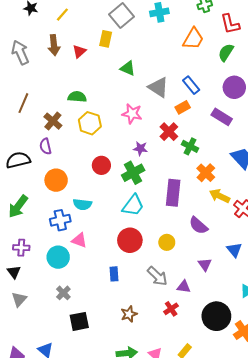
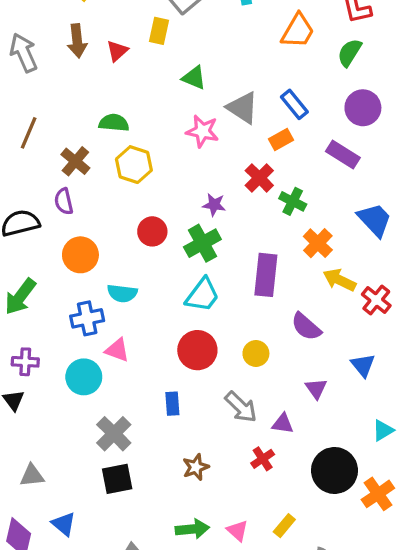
pink star: (132, 114) -> (202, 131), moved
gray cross: (63, 293) -> (114, 434), moved, size x1.5
gray triangle: (19, 299) -> (32, 475), moved, turned 42

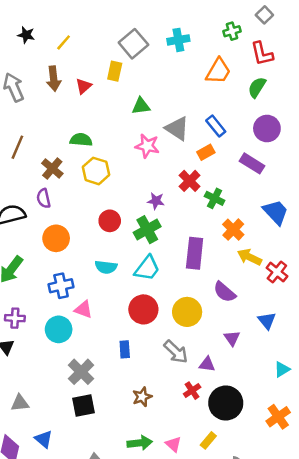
green triangle: (194, 78) -> (141, 106), turned -30
cyan semicircle: (122, 293) -> (106, 267), moved
yellow circle: (256, 353) -> (187, 312), size x1.5
black circle: (334, 470) -> (226, 403), moved

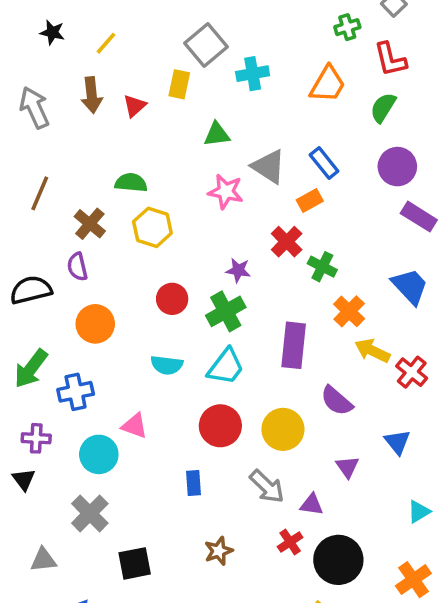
cyan cross: (178, 40) -> (253, 74), moved
purple rectangle: (252, 163) -> (419, 217), moved
blue cross: (61, 286) -> (76, 392), moved
gray cross: (81, 372) -> (90, 513), moved

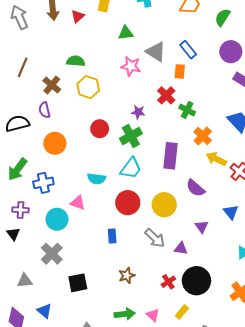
orange rectangle: (310, 201) -> (180, 71), turned -56
cyan semicircle: (167, 365) -> (97, 179), moved
red cross: (290, 542) -> (168, 282), moved

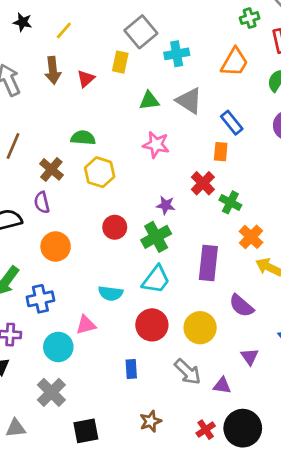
gray triangle: (156, 52) -> (189, 101), moved
pink triangle: (78, 203) -> (86, 325), turned -35

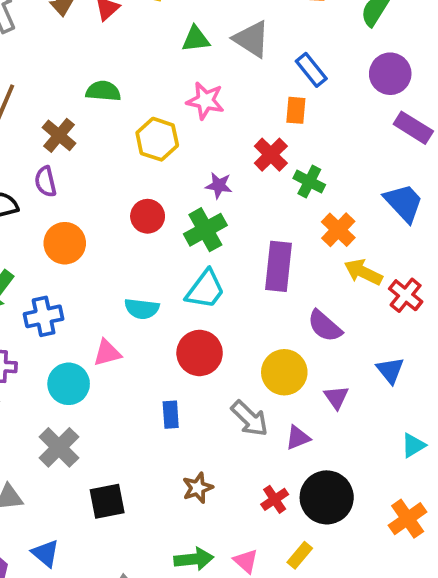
yellow hexagon: (100, 172) -> (157, 139), moved
yellow circle: (200, 328) -> (284, 372), moved
purple triangle: (222, 385) -> (298, 438), turned -30

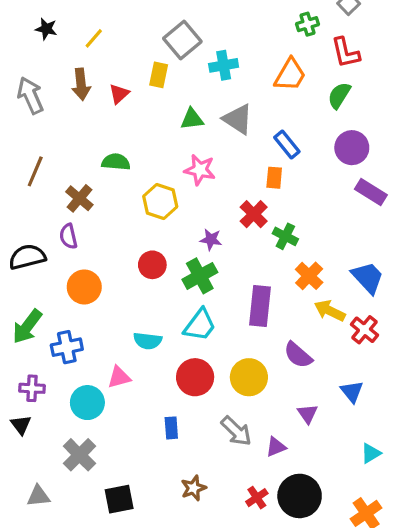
blue trapezoid: (404, 203) -> (368, 277), moved
yellow circle: (284, 372) -> (249, 377), moved

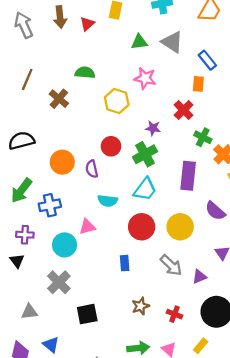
purple semicircle: (68, 236) -> (92, 169), moved
green cross: (285, 236) -> (203, 137), moved
red cross: (257, 498) -> (174, 314), moved, turned -35

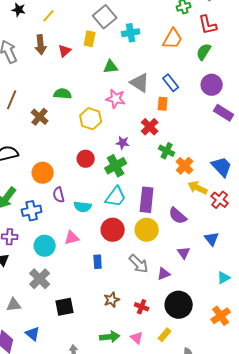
gray triangle: (172, 42) -> (140, 83), moved
purple semicircle: (92, 169) -> (59, 195), moved
purple rectangle: (188, 176) -> (147, 200), moved
pink triangle: (87, 227) -> (72, 238), moved

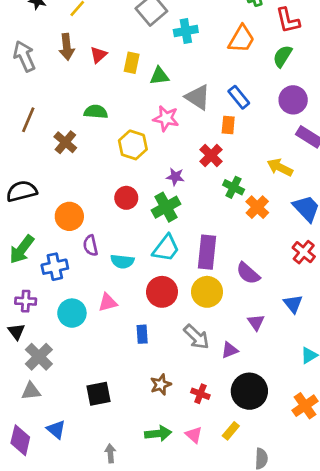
yellow rectangle: (90, 39) -> (132, 63), moved
yellow arrow: (198, 188) -> (280, 167), moved
gray cross: (40, 279) -> (39, 357), moved

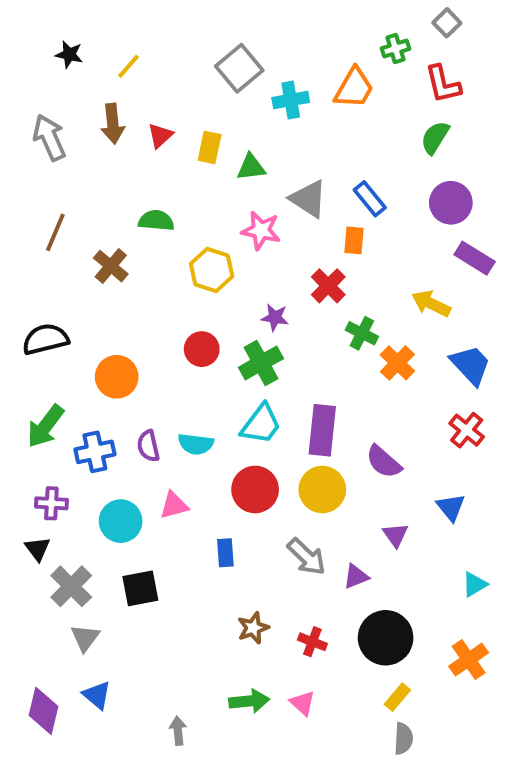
orange trapezoid: (241, 39) -> (354, 88), moved
purple semicircle: (91, 246) -> (148, 446), moved
gray triangle: (31, 391) -> (85, 638), moved, turned -48
black square: (98, 394) -> (140, 588), moved
yellow rectangle: (231, 431) -> (397, 697), moved

